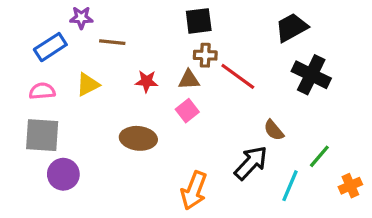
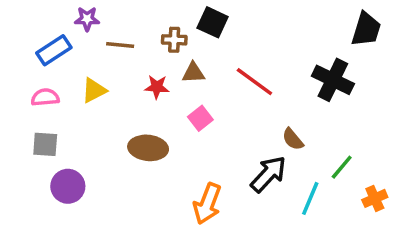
black square: (199, 21) -> (213, 22), turned 32
black trapezoid: (292, 27) -> (366, 29), moved, turned 136
brown cross: (205, 55) -> (174, 40), moved
brown triangle: (189, 80) -> (193, 73), moved
gray square: (42, 135) -> (45, 144), size x0.7

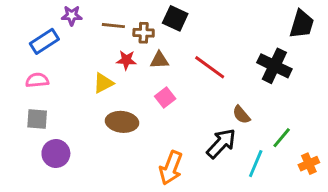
brown line: (120, 45) -> (113, 26), moved
red star: (157, 87) -> (126, 60), moved
yellow triangle: (94, 90) -> (103, 83), moved

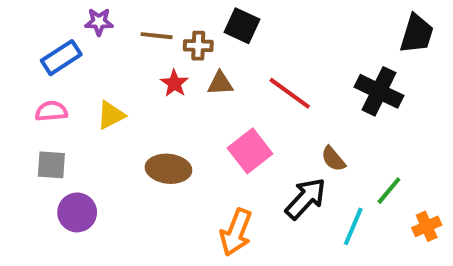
red star: (126, 60) -> (174, 83), turned 30
yellow triangle: (103, 83) -> (111, 115), moved
pink square: (165, 97) -> (250, 151), moved, size x1.5

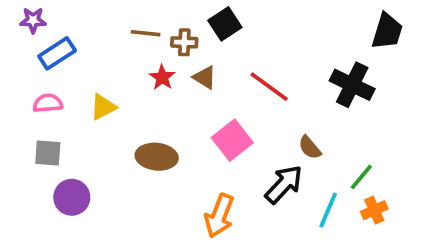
purple star: (99, 22) -> (33, 20), moved
black square: (242, 26) -> (225, 24), turned 32
brown triangle: (220, 83) -> (205, 77), turned 35
orange cross: (427, 226) -> (374, 210), moved

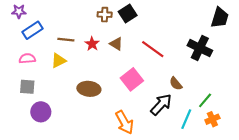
brown line: (146, 33) -> (66, 40), moved
brown cross: (184, 42) -> (105, 15), moved
orange arrow: (219, 216) -> (125, 122), turned -50

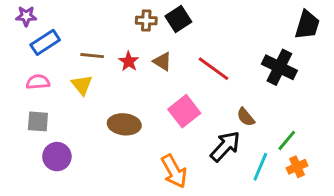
yellow triangle: (59, 61) -> (82, 85), turned -42

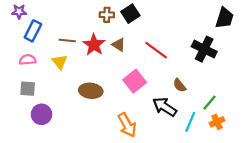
blue rectangle: (45, 42) -> (33, 31), turned -30
red star: (129, 61) -> (94, 45), size x1.5
black arrow: (225, 146) -> (165, 107), turned -100

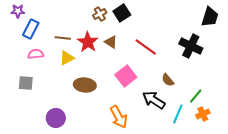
brown cross: (107, 15) -> (100, 14), turned -32
pink semicircle: (28, 60) -> (36, 54), moved
yellow triangle: (60, 62) -> (67, 58), moved, turned 42
purple circle: (42, 114) -> (56, 118), moved

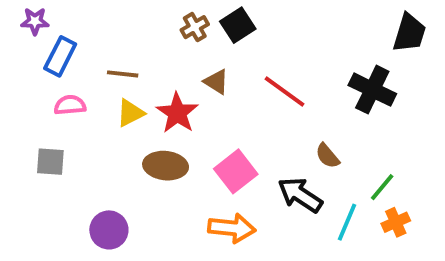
red star: (88, 42) -> (177, 113), moved
pink square: (126, 76) -> (236, 171), moved
orange arrow: (119, 117) -> (232, 228), turned -55

